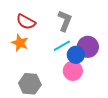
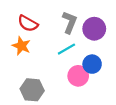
purple circle: (88, 47) -> (94, 29), moved
blue circle: (76, 55) -> (92, 64), moved

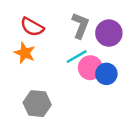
pink circle: (78, 76) -> (90, 68), moved

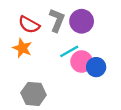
gray L-shape: (80, 26) -> (57, 20), moved
purple circle: (109, 33) -> (82, 21), moved

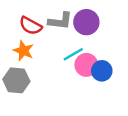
gray L-shape: (57, 20) -> (60, 21), turned 75
gray hexagon: (33, 94) -> (16, 80), moved

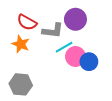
gray L-shape: (60, 21) -> (53, 31), moved
gray hexagon: (16, 80) -> (21, 84), moved

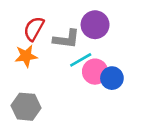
red semicircle: (27, 22) -> (34, 29), turned 90
orange star: (21, 44) -> (26, 56), turned -30

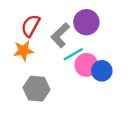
gray L-shape: (66, 39) -> (60, 35), turned 130
gray hexagon: (26, 107) -> (37, 89), moved

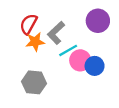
purple circle: (86, 22) -> (98, 21), moved
orange star: (23, 51) -> (35, 42), moved

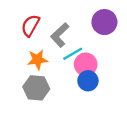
orange star: (35, 42) -> (37, 60), moved
blue circle: (95, 66) -> (88, 81), moved

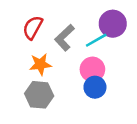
cyan line: (73, 54) -> (96, 40), moved

